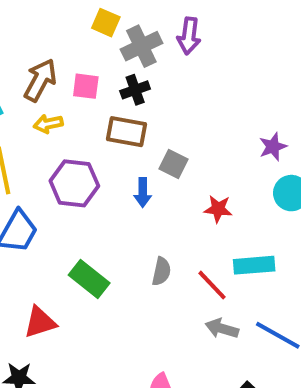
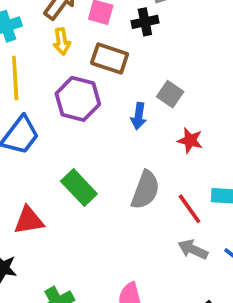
yellow arrow: (48, 124) -> (62, 41), turned -95
brown rectangle: (126, 132) -> (110, 59), moved
red star: (218, 209) -> (190, 140), moved
gray semicircle: (161, 271) -> (145, 190), size x1.5

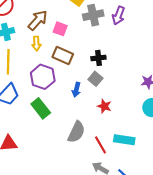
black cross: (145, 22) -> (98, 58), moved
green rectangle: (79, 188) -> (41, 108), moved

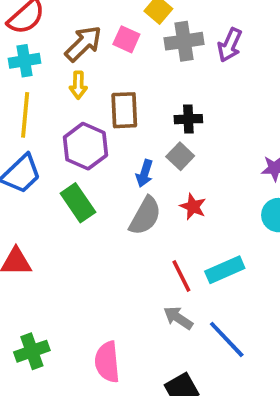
pink square: (60, 29) -> (126, 39), moved
brown rectangle: (63, 56) -> (124, 110), turned 60
gray semicircle: (76, 132) -> (145, 216), moved
cyan rectangle: (124, 140) -> (225, 270), turned -36

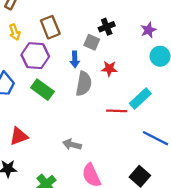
yellow arrow: (78, 85) -> (15, 32), moved
black cross: (188, 119) -> (107, 27), moved
red line: (181, 276) -> (117, 111), turned -42
gray arrow: (178, 318) -> (72, 145), moved

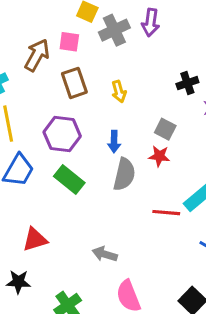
brown rectangle: (50, 27) -> (74, 83), moved
black cross: (107, 27) -> (187, 83), moved
yellow arrow: (15, 32) -> (119, 91), moved
gray square: (92, 42) -> (165, 129), moved

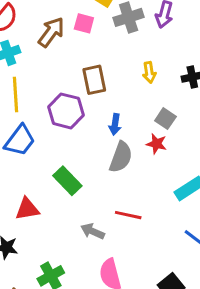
brown rectangle: (74, 83) -> (94, 80), moved
yellow arrow: (119, 91) -> (149, 72), moved
green rectangle: (69, 180) -> (67, 181), moved
red line: (166, 213) -> (128, 215), moved

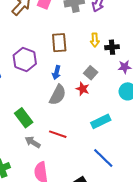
yellow arrow: (149, 72) -> (95, 40), moved
brown rectangle: (94, 80) -> (59, 43), moved
green rectangle: (67, 181) -> (24, 118), moved

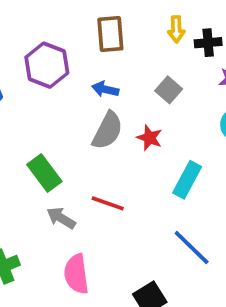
blue arrow: (56, 73) -> (105, 89), turned 88
red star: (83, 89) -> (149, 138), moved
cyan rectangle: (101, 121) -> (187, 180), turned -36

